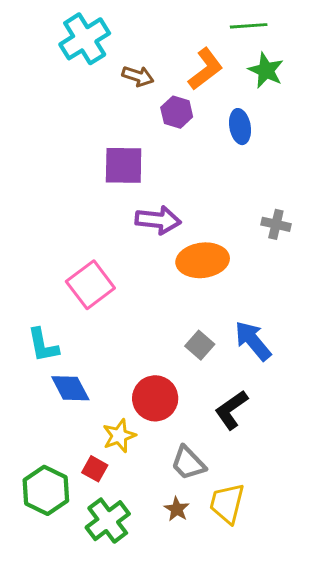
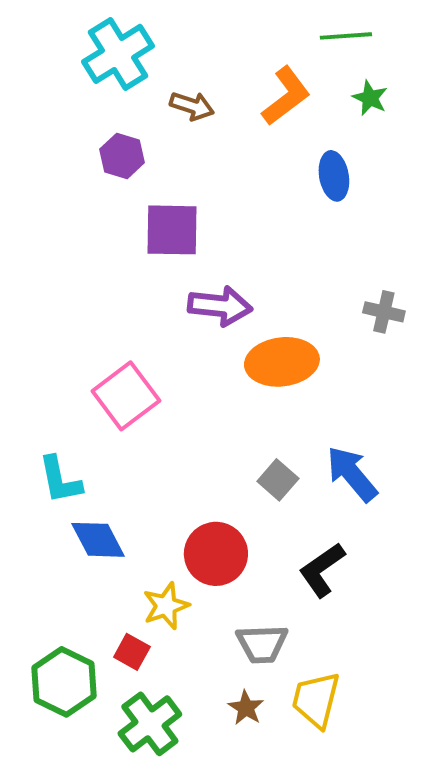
green star: (266, 70) -> (370, 98), size x0.7
purple hexagon: (177, 112) -> (122, 156), moved
gray trapezoid: (188, 463) -> (262, 644), turned -48

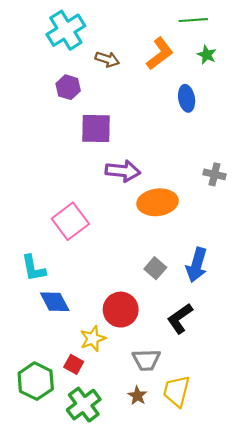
blue arrow: (352, 474) -> (197, 265), turned -124

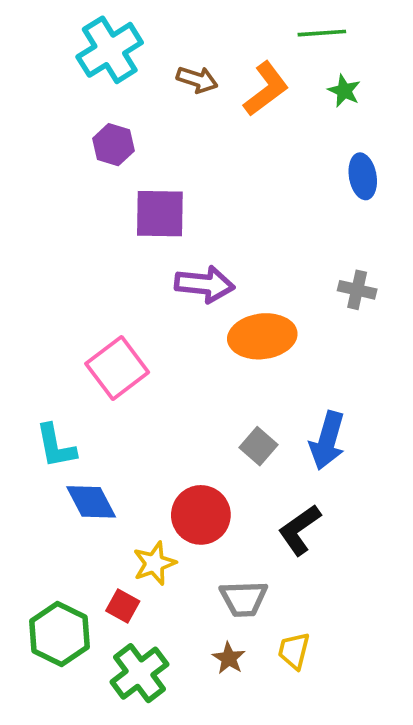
brown arrow: (107, 59) -> (197, 80), moved
blue ellipse: (187, 98) -> (363, 176), moved
yellow trapezoid: (177, 391) -> (294, 651), size x0.7

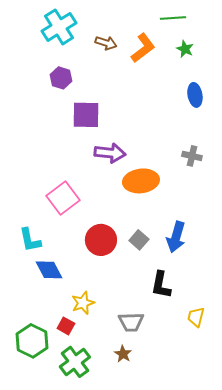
red circle: (201, 515) -> (101, 240), moved
black L-shape: (299, 530) -> (161, 285), turned -44
yellow trapezoid: (294, 651) -> (196, 317), moved

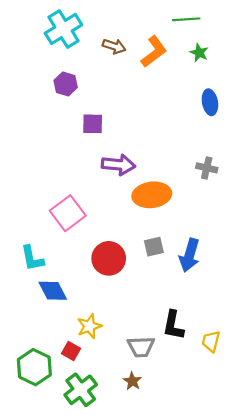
purple square: (86, 115) -> (93, 124), size x0.7
gray square: (139, 240) -> (154, 247), moved, turned 36
black L-shape: (161, 285) -> (173, 325), moved

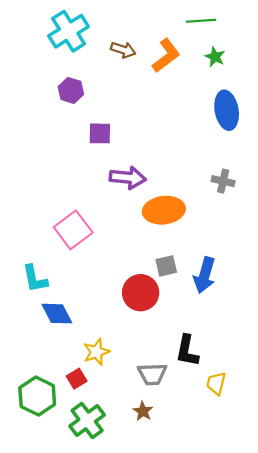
blue ellipse: (210, 102) -> (227, 110), size x1.4
red circle: (109, 258) -> (141, 293), moved
yellow trapezoid: (211, 341) -> (216, 383), moved
red square: (71, 351) -> (77, 379), turned 30

